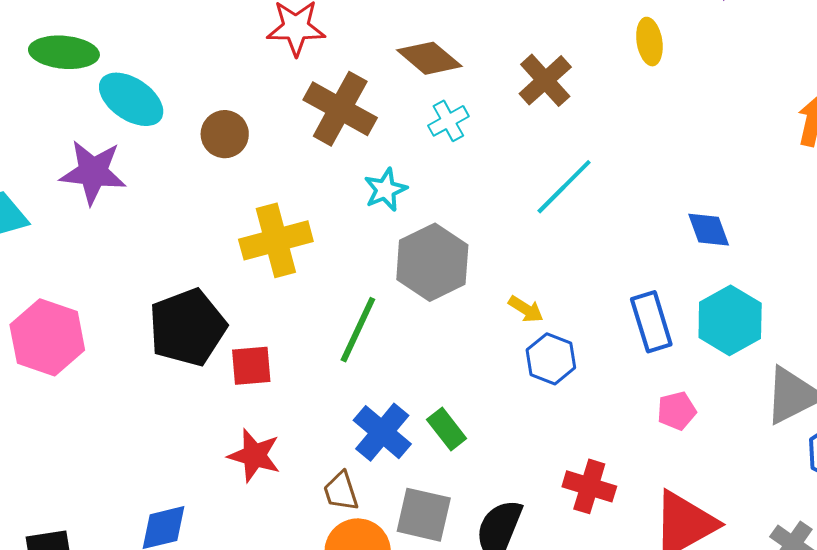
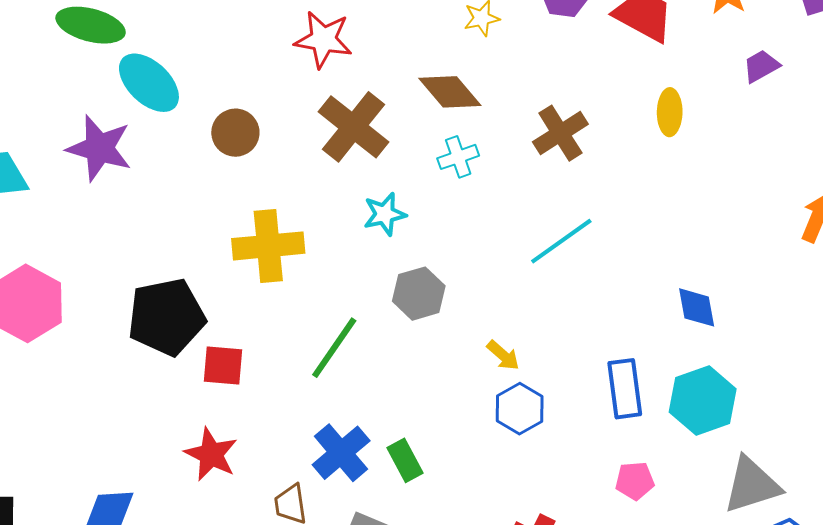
gray hexagon: (432, 262) -> (419, 294), size x0.7

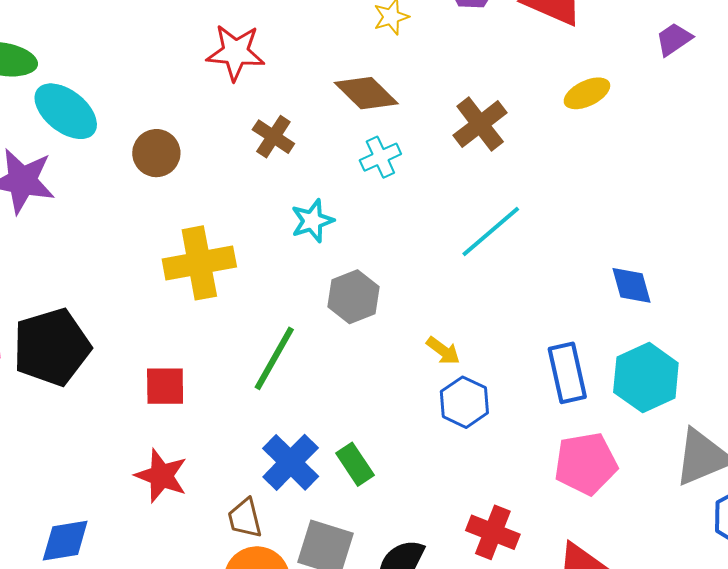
yellow ellipse: (670, 112) -> (587, 93), turned 69
brown cross: (353, 127) -> (273, 137), size x0.6
black pentagon: (166, 317) -> (52, 347), moved
pink pentagon: (635, 481) -> (586, 464), size x1.6

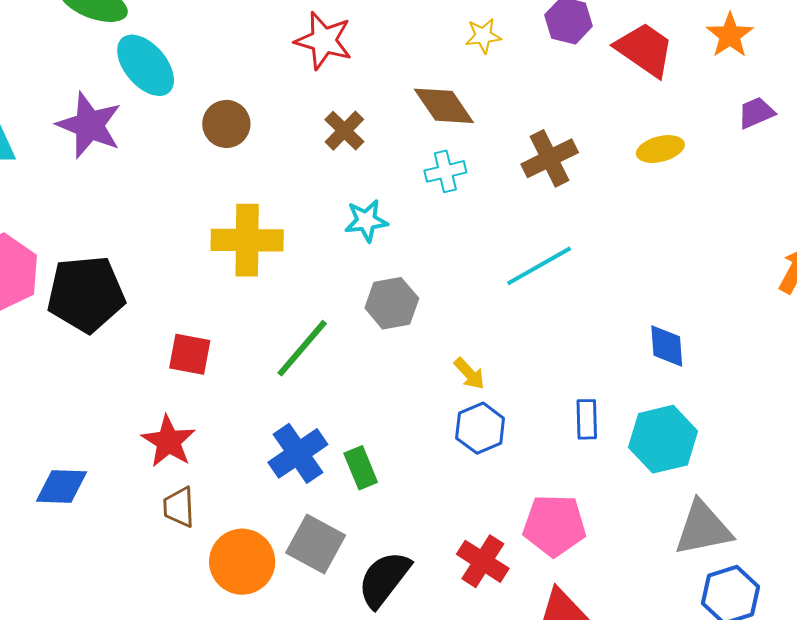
blue rectangle: (567, 373) -> (587, 419), size x0.7
pink pentagon: (586, 464) -> (554, 525), moved
brown trapezoid: (245, 518) -> (179, 507), moved

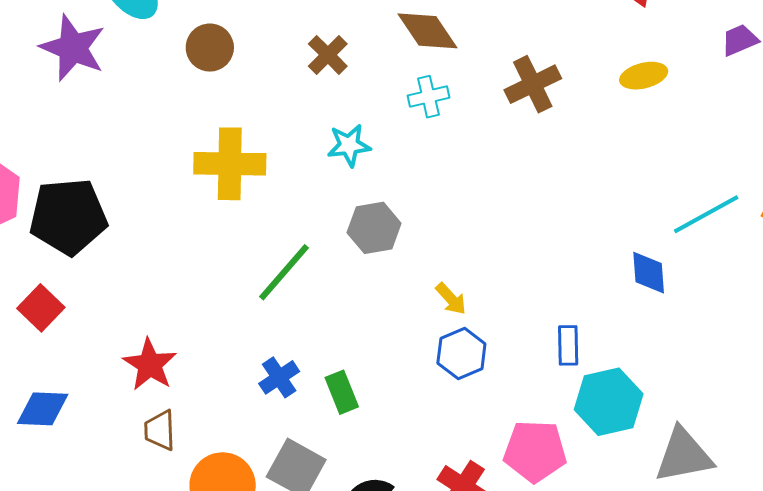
cyan line: (539, 266) -> (706, 214), moved
red square: (190, 354) -> (41, 308), moved, turned 33
cyan hexagon: (663, 439) -> (609, 402), moved
blue cross: (298, 453) -> (279, 377), size x0.7

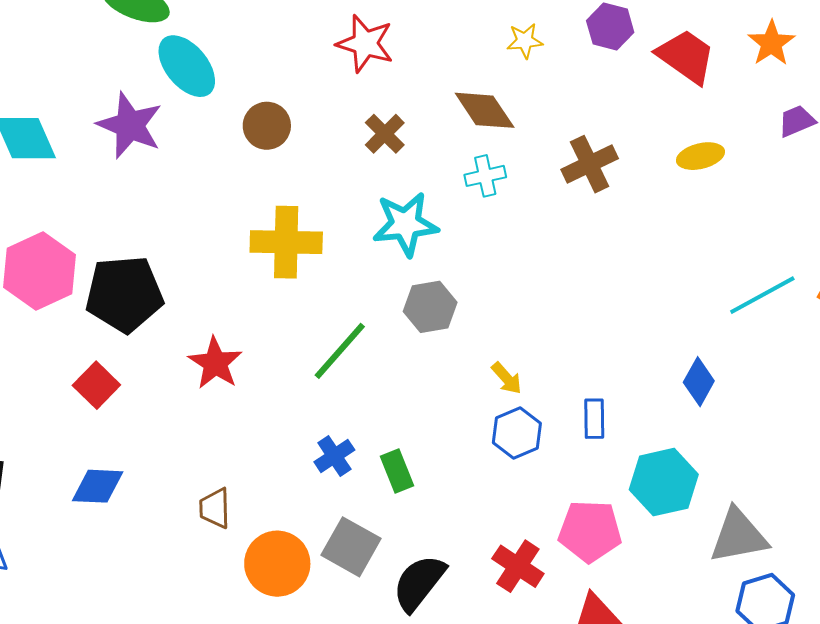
cyan star: (349, 145) -> (405, 224), size x1.5
blue diamond: (649, 273) -> (699, 382), moved, turned 33
blue rectangle: (568, 345) -> (594, 419), moved
red star: (150, 365) -> (215, 363), moved

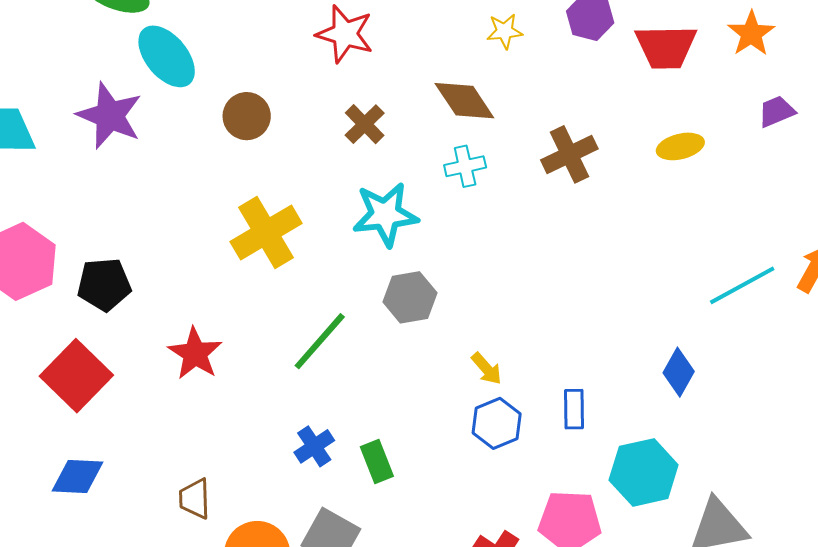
red trapezoid: (686, 56) -> (666, 47), turned 144
yellow cross: (286, 242) -> (266, 233), turned -32
black pentagon: (124, 294) -> (104, 284), size x0.7
red square: (96, 385) -> (76, 376), size x1.5

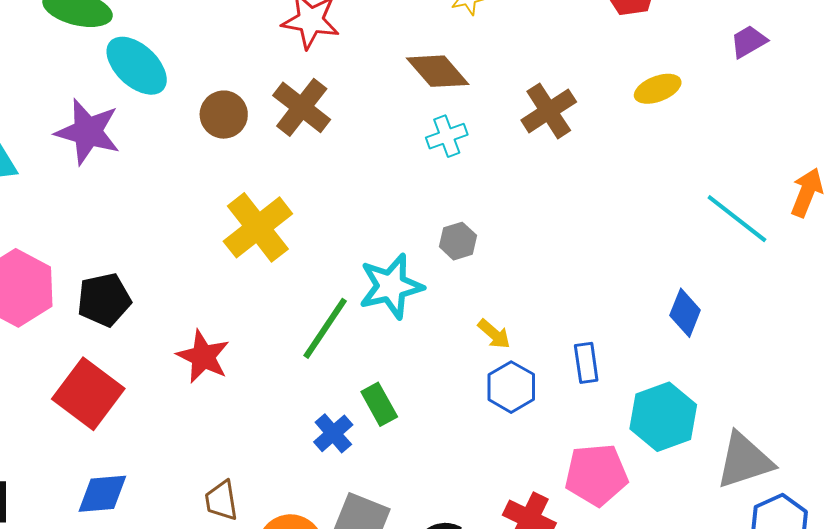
brown cross: (365, 124) -> (302, 107), moved, size x1.4
cyan star: (385, 215) -> (391, 286), moved
cyan line: (742, 285) -> (737, 219), turned 74
gray hexagon: (410, 297) -> (458, 241), moved, size x0.7
green rectangle: (377, 461) -> (379, 404), moved

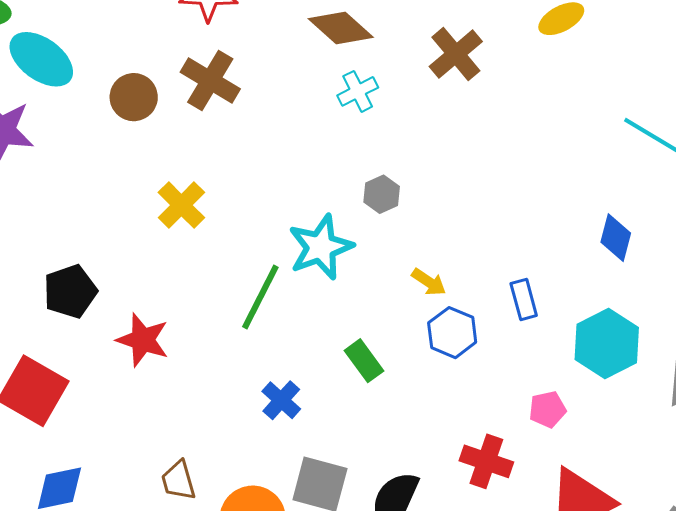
yellow cross: (258, 227) -> (181, 205), size x0.7
black pentagon: (104, 300) -> (70, 291), moved
green rectangle: (379, 404) -> (364, 361), moved
pink pentagon: (596, 475) -> (547, 409), size x0.6

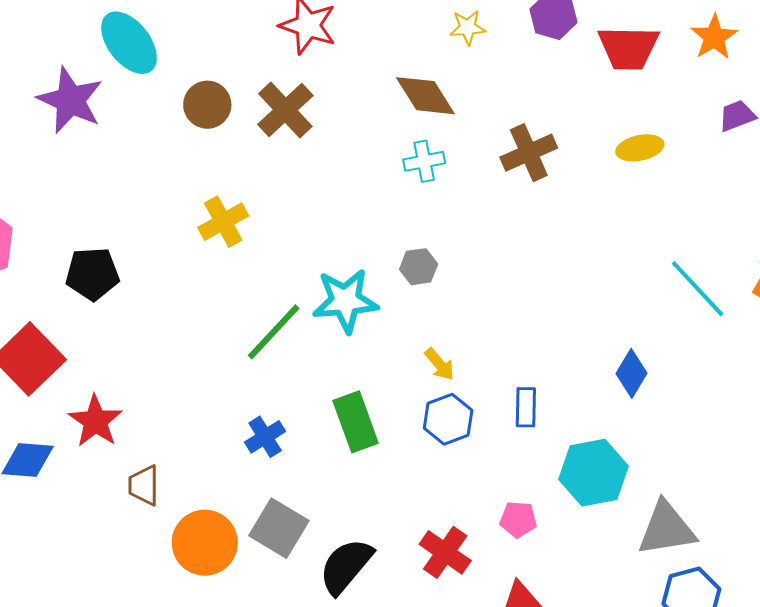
red star: (143, 340) -> (95, 421), moved
green rectangle: (364, 361) -> (356, 422), size x1.4

